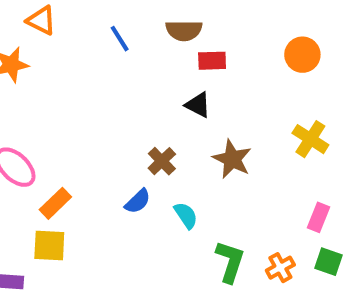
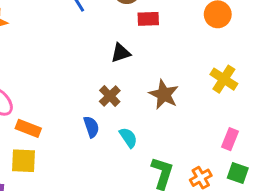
black triangle: (198, 105) -> (121, 53), moved, turned -45
blue semicircle: (138, 201) -> (91, 127), turned -65
orange rectangle: (55, 203) -> (28, 128), turned 65

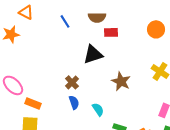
black triangle: (121, 53) -> (93, 54), size x1.5
brown cross: (110, 96) -> (72, 82), moved

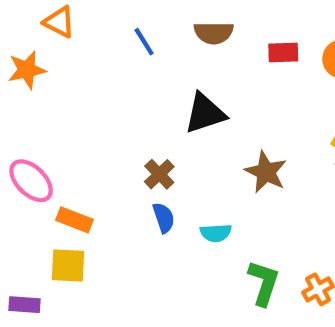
red rectangle: (111, 32) -> (283, 52), moved
cyan semicircle: (98, 109) -> (216, 233), turned 120

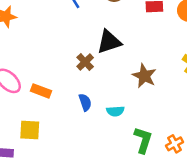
brown cross: (159, 174) -> (85, 62), moved
orange rectangle: (75, 220) -> (41, 91), moved

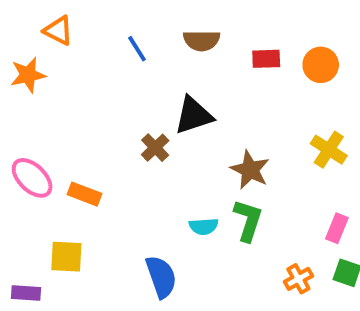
blue semicircle: (85, 102) -> (161, 277), moved, size x1.5
green L-shape: (143, 140) -> (248, 220), moved

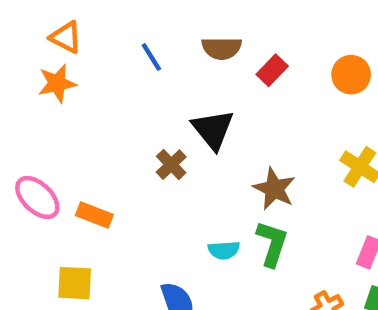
red rectangle: (266, 59) -> (272, 70), moved, turned -44
orange star: (28, 75) -> (57, 83), moved
black triangle: (194, 115) -> (213, 129), turned -51

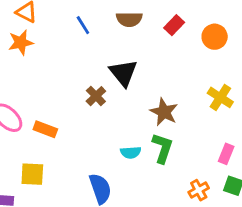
red rectangle: (272, 70) -> (174, 25), moved

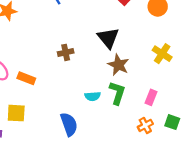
black triangle: (123, 73) -> (108, 38), moved
brown cross: (96, 96) -> (66, 52), turned 32
pink rectangle: (226, 154) -> (151, 97), moved

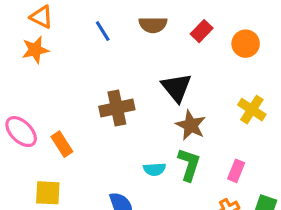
brown cross: (66, 52) -> (117, 108), size x1.5
orange rectangle: (26, 78) -> (62, 144), turned 36

